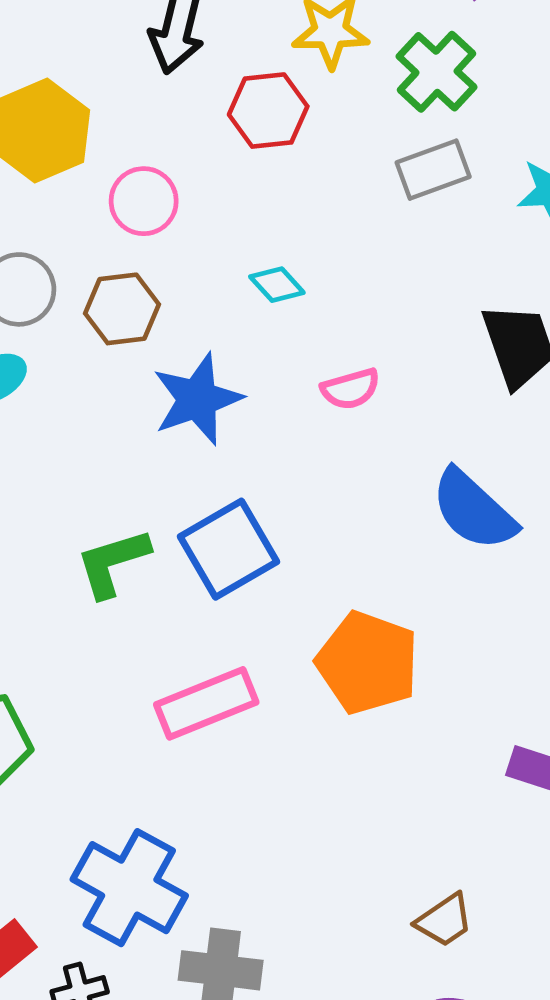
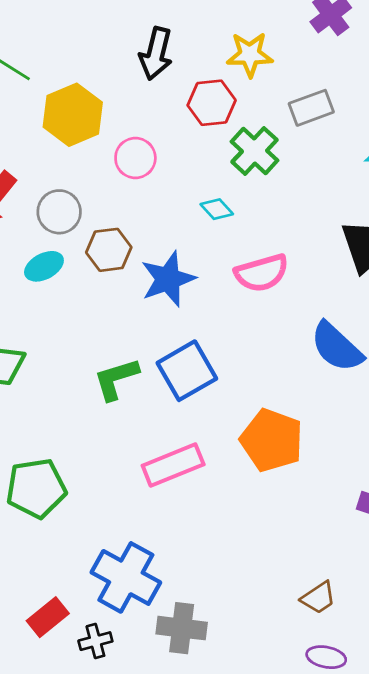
green cross: (437, 72) -> (254, 151), moved
gray rectangle: (433, 170) -> (311, 108), moved
brown hexagon: (122, 309) -> (109, 250), moved
pink semicircle: (350, 389) -> (262, 273), size x1.5

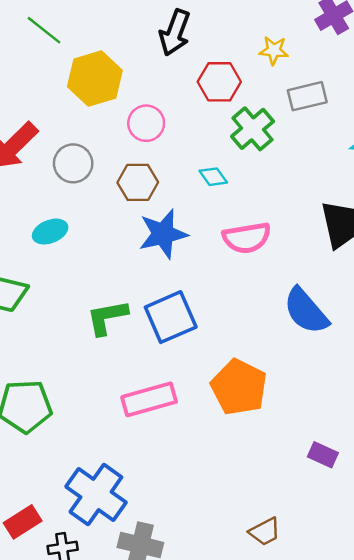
yellow star: (250, 55) -> (274, 50), moved, size x0.7
brown hexagon: (109, 250) -> (138, 182), moved
cyan ellipse: (44, 266) -> (50, 232), moved

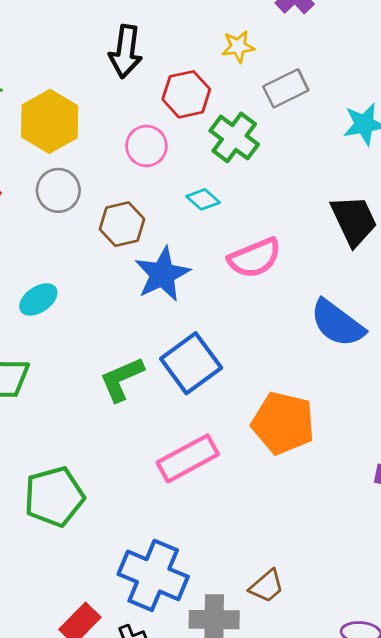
pink circle: (146, 123) -> (146, 146), moved
gray circle: (73, 163) -> (58, 190), moved
brown trapezoid: (265, 532) -> (267, 586), moved

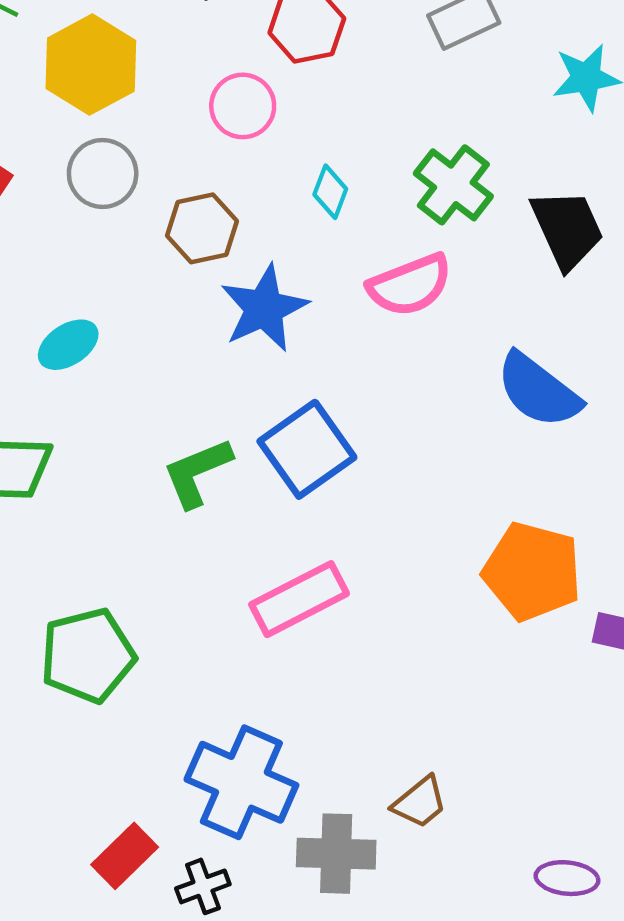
green cross: (234, 137) -> (453, 185), moved
cyan diamond: (203, 199) -> (330, 192), turned 68
orange pentagon: (283, 423) -> (532, 571), moved

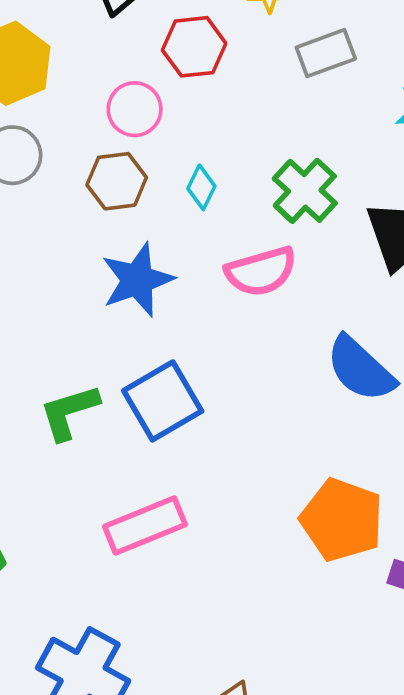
brown hexagon: (202, 228) -> (117, 181), moved

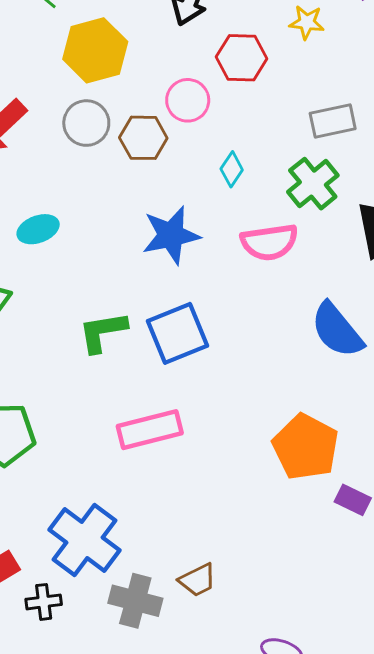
gray rectangle: (326, 53) -> (333, 121), moved
brown hexagon: (117, 181) -> (143, 138), moved

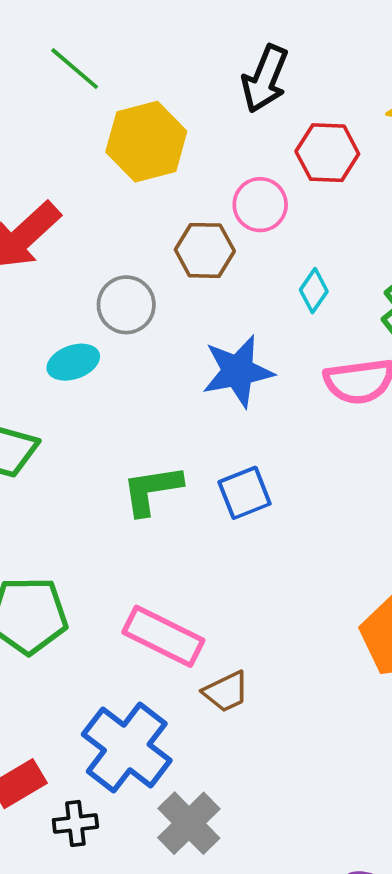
gray circle: (86, 123) -> (126, 305), moved
blue square: (178, 333) -> (245, 493), size x0.7
pink rectangle: (150, 430) -> (163, 636), moved, turned 40
brown trapezoid: (197, 580) -> (226, 692), moved
gray cross: (135, 601) -> (189, 823), turned 30

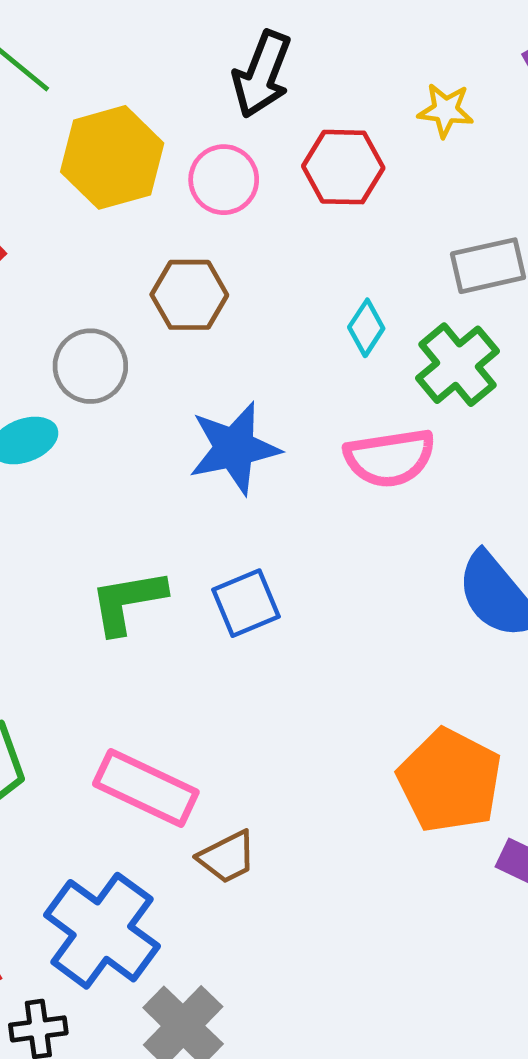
pink circle: (260, 205) -> (224, 180), moved
cyan diamond: (314, 291) -> (366, 328), moved

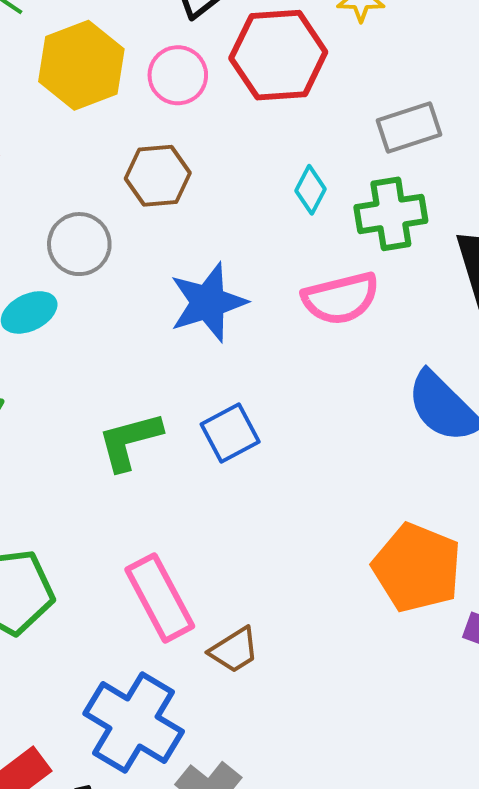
red hexagon: (343, 167) -> (278, 55), size x1.4
green cross: (458, 365) -> (391, 214), turned 36
pink rectangle: (146, 788) -> (160, 598), turned 42

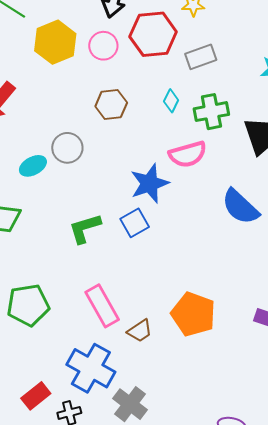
gray rectangle: (409, 128) -> (201, 57), moved
brown hexagon: (158, 176) -> (111, 105), moved
gray circle: (79, 244) -> (67, 148), moved
blue star: (208, 302) -> (150, 183), moved
orange pentagon: (417, 568) -> (193, 314), moved

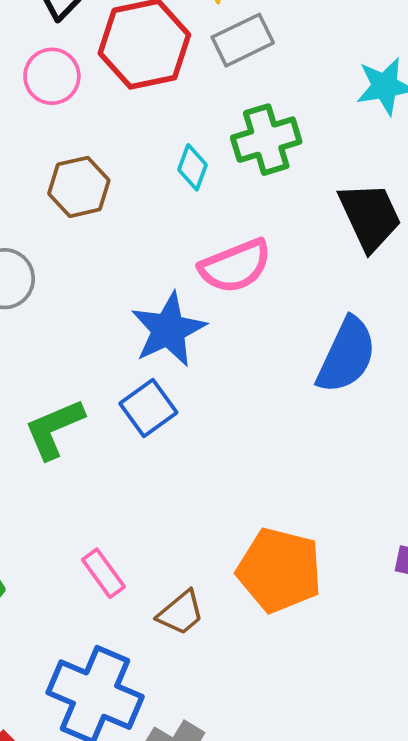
gray rectangle: (201, 57) -> (243, 40), moved
green cross: (211, 112) -> (266, 140), moved
blue semicircle: (240, 207) -> (347, 355), turned -102
pink rectangle: (102, 306) -> (103, 573), size x0.6

